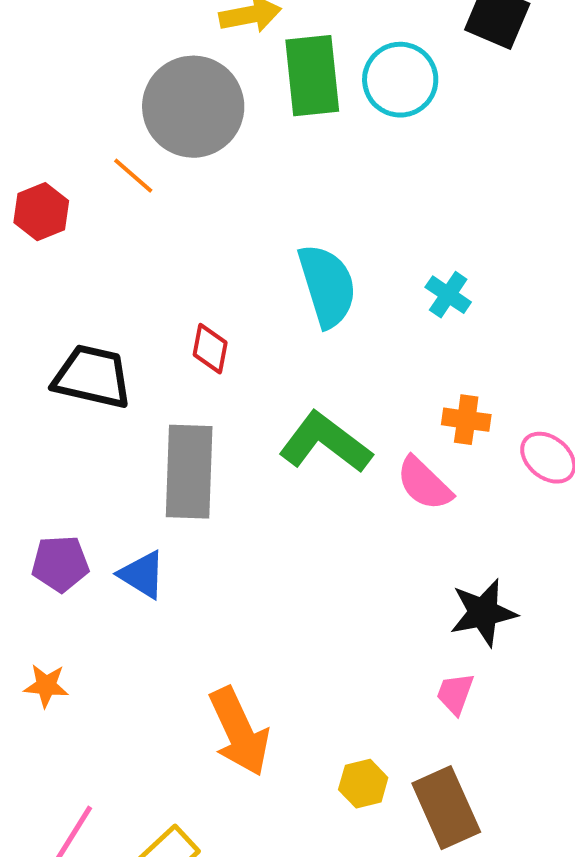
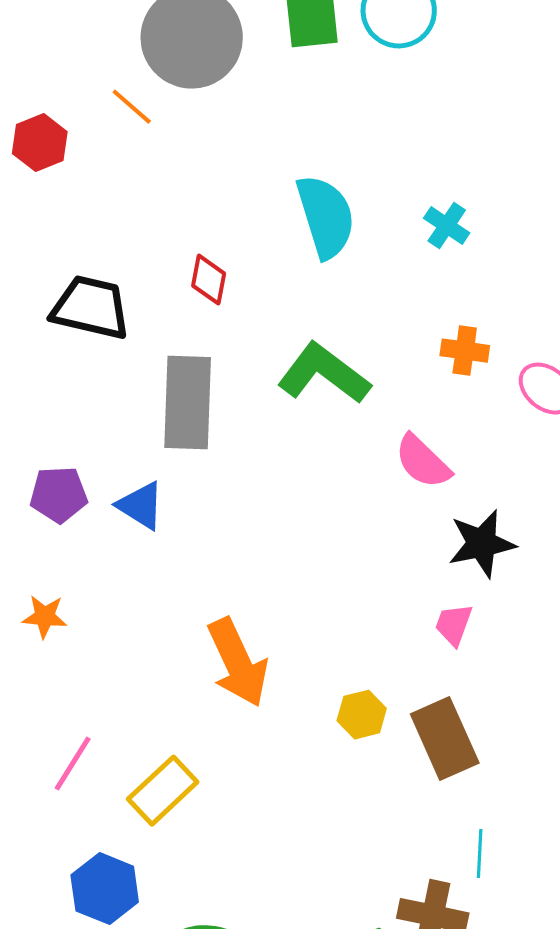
pink semicircle: (424, 484) -> (423, 462), moved

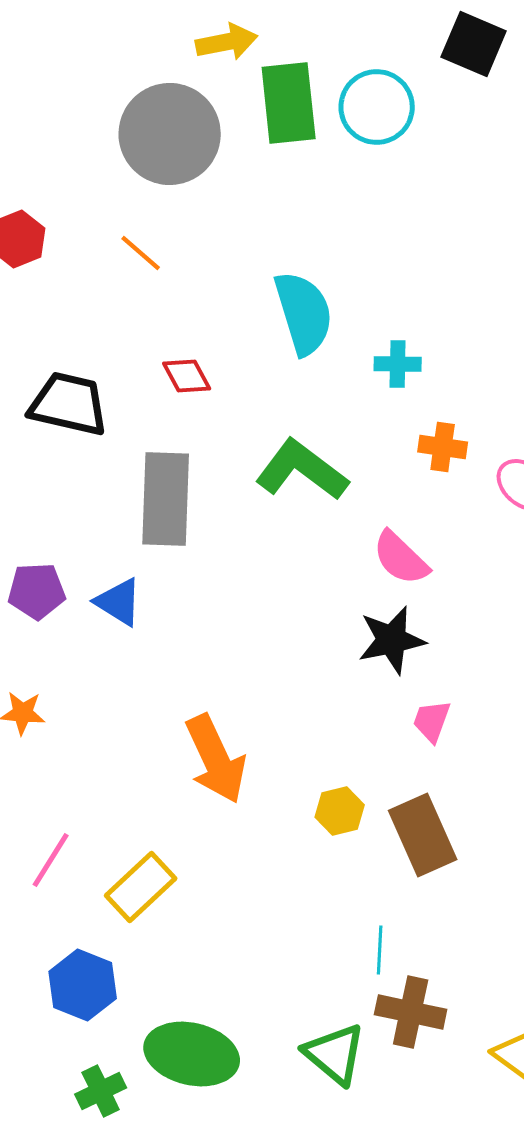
orange line: (132, 107) -> (141, 253), moved
cyan cross: (447, 226) -> (398, 364), moved, turned -33
red diamond: (209, 280) -> (187, 376), turned -39
black star: (482, 544) -> (392, 640), moved
cyan line: (480, 854) -> (380, 950), moved

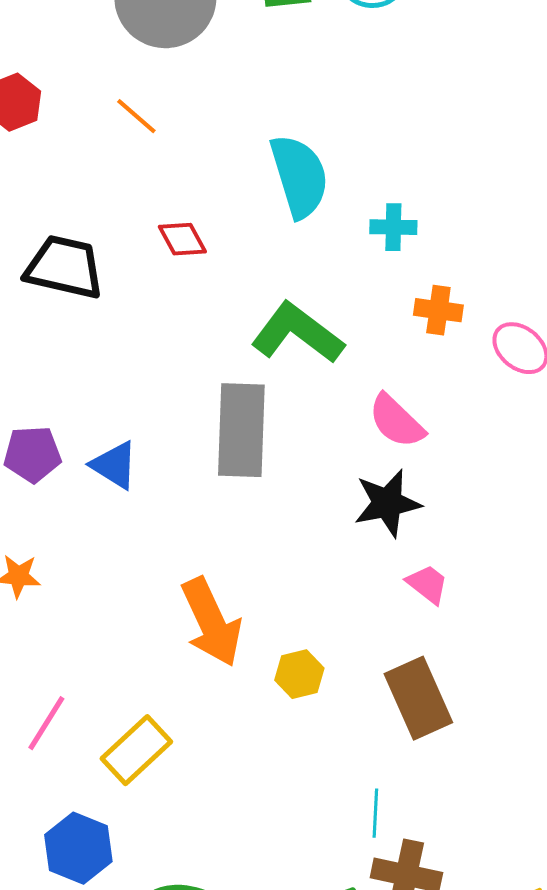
gray rectangle: (166, 499) -> (241, 430), moved
pink trapezoid: (432, 721) -> (427, 584), turned 108
yellow hexagon: (340, 811) -> (299, 674), moved

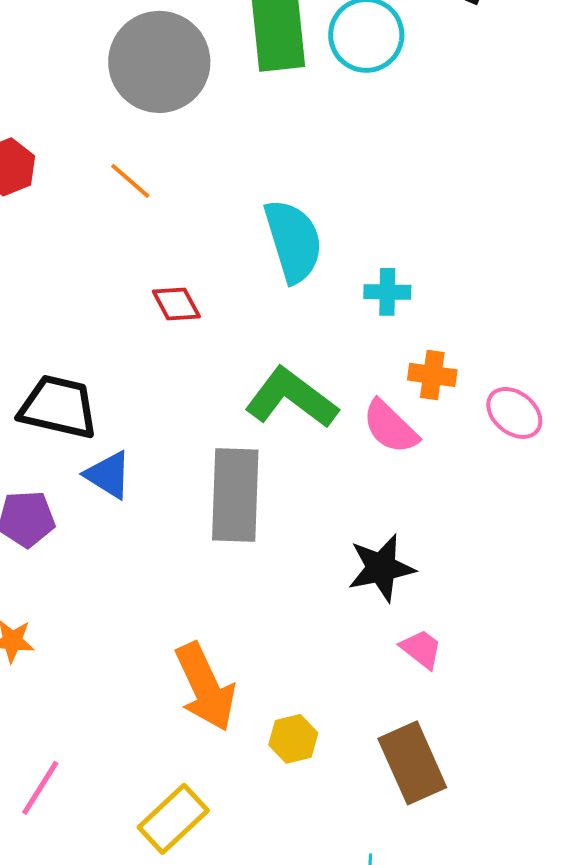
black trapezoid: (64, 267) -> (58, 407), moved
pink semicircle: (396, 421) -> (390, 427), moved
blue triangle: (114, 465) -> (108, 475), moved
yellow rectangle: (136, 750) -> (173, 819), moved

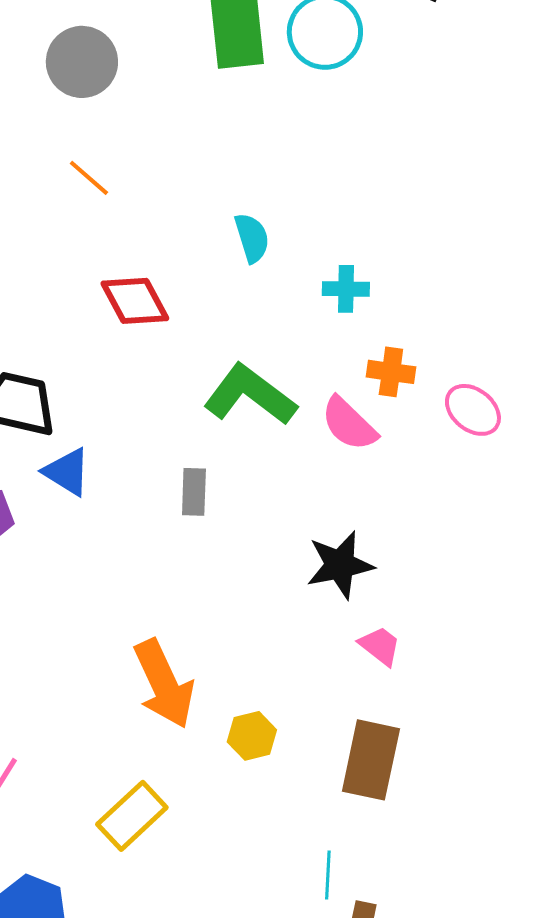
gray circle: (159, 62) -> (82, 62), moved, size x0.7
cyan semicircle: (293, 241) -> (252, 238), size x0.6
red diamond: (176, 304) -> (135, 301), size x1.4
gray rectangle: (235, 495) -> (194, 492), size x0.5
brown rectangle: (412, 763) -> (371, 760), turned 36

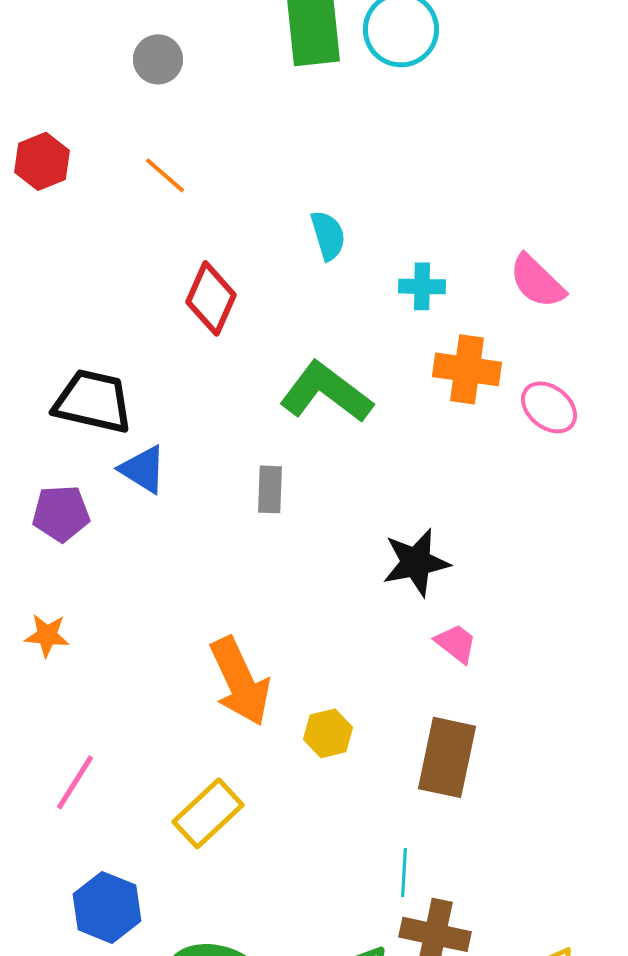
gray circle: (82, 62) -> (158, 59), size x0.7
red diamond: (135, 301) -> (211, 298), turned 52
orange cross: (391, 372) -> (467, 369), size x1.4
pink semicircle: (349, 424) -> (537, 281), moved

